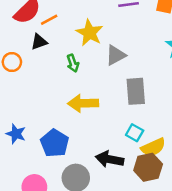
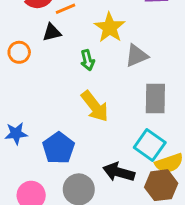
yellow arrow: (83, 103) -> (95, 106), turned -132
cyan square: (135, 133) -> (150, 145), size x1.5
blue star: (16, 134) -> (16, 134), turned -30

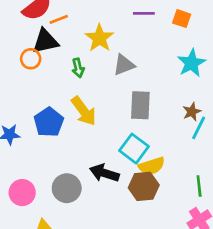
black triangle: (52, 32) -> (45, 41), size x1.5
orange circle: (19, 52) -> (31, 59), moved
blue pentagon: (59, 148) -> (49, 122), moved

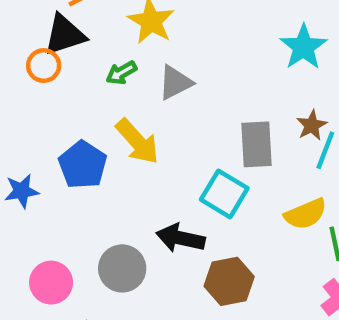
gray triangle: (124, 65) -> (175, 83), moved
green arrow: (78, 68) -> (121, 73), turned 78
gray rectangle: (140, 105) -> (256, 144), moved
yellow semicircle: (152, 166) -> (306, 214), moved
brown hexagon: (144, 186) -> (229, 281), moved

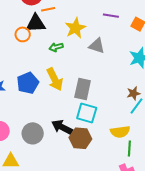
gray triangle: (175, 83) -> (97, 46), moved, turned 30
gray rectangle: (256, 144) -> (83, 89), moved
cyan square: (224, 194) -> (87, 113), turned -30
brown hexagon: (229, 281) -> (80, 138), moved

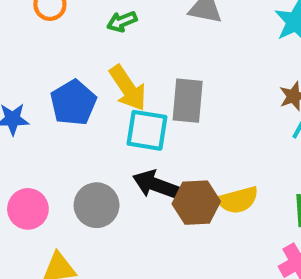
cyan square: (87, 113) -> (147, 130), moved
yellow semicircle: (120, 132) -> (238, 200), moved

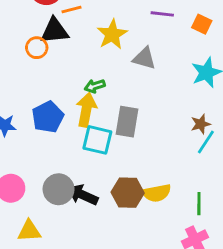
green arrow: (122, 21) -> (95, 86), moved
yellow arrow: (128, 88) -> (86, 110), turned -140
black arrow: (155, 185) -> (83, 195), moved

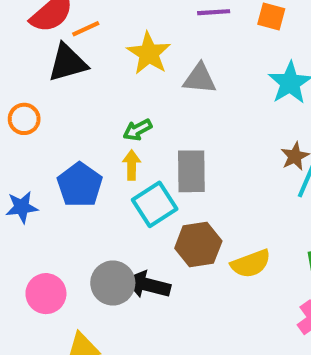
orange circle: (37, 48) -> (24, 119), moved
yellow arrow: (86, 110) -> (132, 165), size x0.6
cyan square: (97, 140) -> (155, 204), turned -36
brown hexagon: (128, 193) -> (198, 245), moved

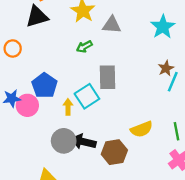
green arrow: (137, 130) -> (84, 47), moved
yellow arrow: (132, 165) -> (68, 107), moved
brown hexagon: (198, 245) -> (114, 152), moved
pink circle: (46, 294) -> (27, 105), moved

